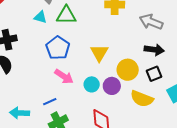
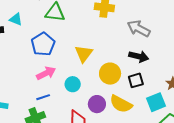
cyan triangle: (40, 17) -> (16, 19), moved
pink arrow: (64, 76) -> (46, 73), turned -66
purple circle: (112, 86) -> (97, 104), moved
blue line: (50, 102) -> (43, 97), moved

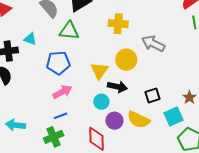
blue pentagon: (43, 44) -> (58, 63), turned 30
black arrow: (139, 57) -> (117, 87), moved
yellow circle: (110, 74) -> (126, 60), moved
cyan circle: (73, 84) -> (101, 102), moved

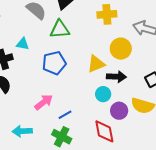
yellow triangle: (99, 71) -> (96, 64), turned 42
pink arrow: (62, 92) -> (44, 102), moved
green cross: (54, 137) -> (62, 137), turned -30

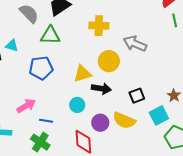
cyan circle: (103, 94) -> (77, 105), moved
blue line: (65, 115) -> (46, 121), turned 32

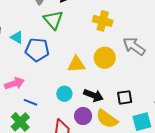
green triangle: (50, 35) -> (53, 20), turned 35
cyan triangle: (12, 45) -> (17, 37), moved
black arrow: (101, 89) -> (93, 95), moved

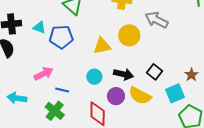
black square: (125, 97) -> (154, 72), turned -35

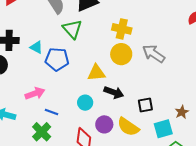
yellow circle: (129, 35) -> (121, 54), moved
black square: (154, 72) -> (145, 105), turned 35
black arrow: (123, 74) -> (114, 92), moved

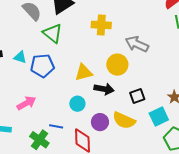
yellow circle: (121, 54) -> (117, 65), moved
blue line: (52, 112) -> (56, 126), moved

